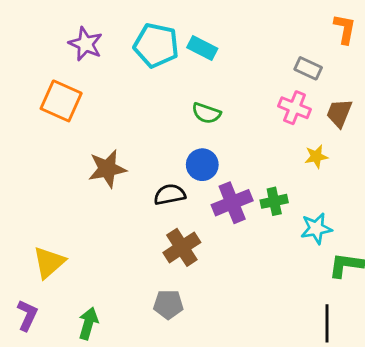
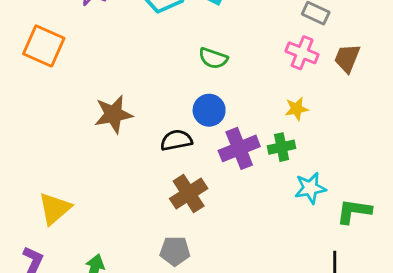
orange square: (61, 101) -> (44, 46), moved
yellow star: (316, 157) -> (297, 109), moved
cyan star: (316, 228) -> (310, 188), moved

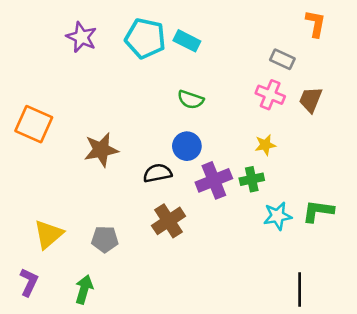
orange square: (44, 46) -> (34, 124), moved
green L-shape: (354, 211) -> (318, 211), moved
gray pentagon: (175, 251) -> (105, 239), moved

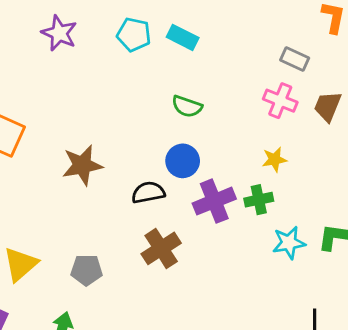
cyan pentagon: (145, 38) -> (134, 35), size x0.7

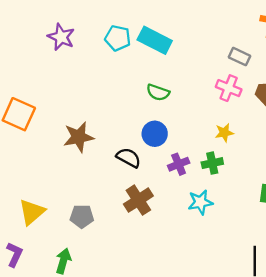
cyan rectangle: (183, 37) -> (155, 40), size x1.4
black semicircle: (148, 192) -> (129, 158), turned 40
purple cross: (214, 201) -> (179, 164), size x0.7
cyan star: (289, 243) -> (200, 202), moved

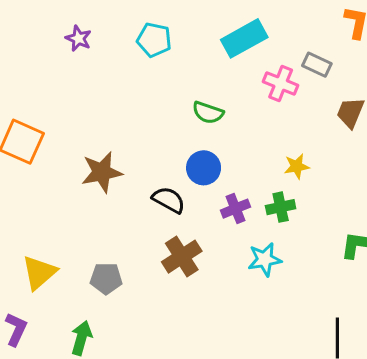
purple star: (61, 37) -> (79, 38), size x0.7
cyan rectangle: (155, 40) -> (244, 38), moved, turned -56
pink cross: (229, 88) -> (281, 84), moved

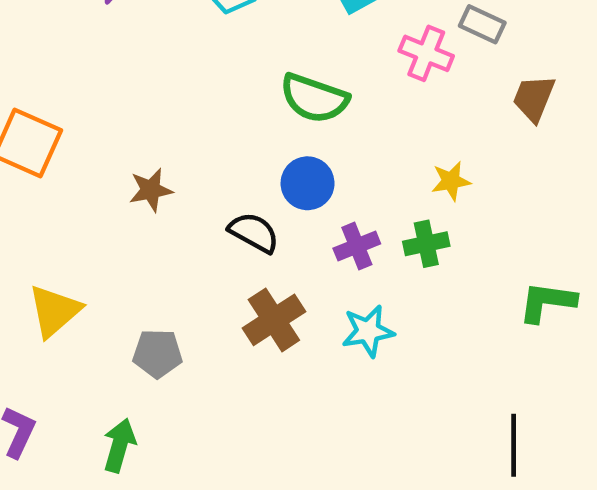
green semicircle: (208, 113) -> (314, 98), size x1.4
brown star: (102, 172) -> (151, 190), size x0.7
cyan star: (265, 259) -> (368, 331), moved
yellow triangle: (39, 273) -> (54, 311), moved

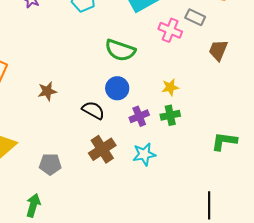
yellow star: (451, 181) -> (170, 87), moved

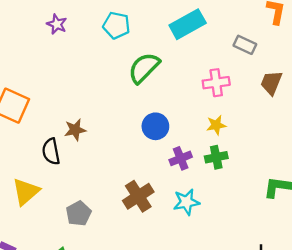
pink cross: (170, 30) -> (216, 83), moved, turned -30
green semicircle: (120, 50) -> (144, 68), moved, turned 116
black semicircle: (93, 110) -> (51, 152), moved, turned -130
gray pentagon: (50, 164) -> (79, 213), turned -30

